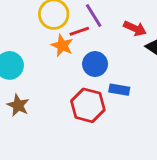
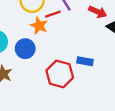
blue circle: (95, 64) -> (25, 49), moved

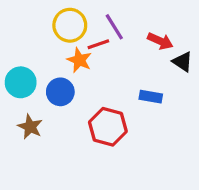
blue rectangle: (85, 61) -> (151, 97), moved

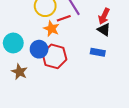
red arrow: (160, 41) -> (104, 16), turned 91
black triangle: (182, 62) -> (104, 30), moved
red hexagon: (108, 127) -> (54, 56), moved

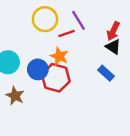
orange star: (51, 29) -> (59, 56), moved
blue rectangle: (98, 52) -> (106, 73), turned 32

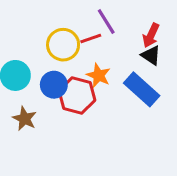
yellow circle: (45, 19) -> (63, 45), moved
orange star: (59, 56) -> (98, 75), moved
blue rectangle: (106, 73) -> (142, 89), size x1.6

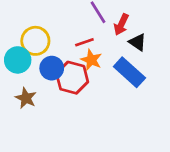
red arrow: (151, 35) -> (121, 24), moved
red line: (91, 38) -> (84, 42), moved
yellow circle: (63, 45) -> (35, 41), moved

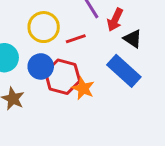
yellow circle: (35, 41) -> (44, 27), moved
orange star: (91, 60) -> (83, 88), moved

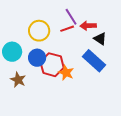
red arrow: (115, 20) -> (88, 26), turned 63
red line: (76, 39) -> (67, 29), moved

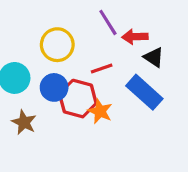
red line: (67, 29) -> (102, 68), moved

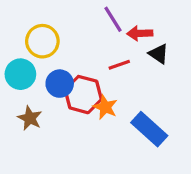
yellow circle: (57, 45) -> (42, 41), moved
red line: (102, 68) -> (119, 65), moved
blue rectangle: (144, 92) -> (149, 129), moved

